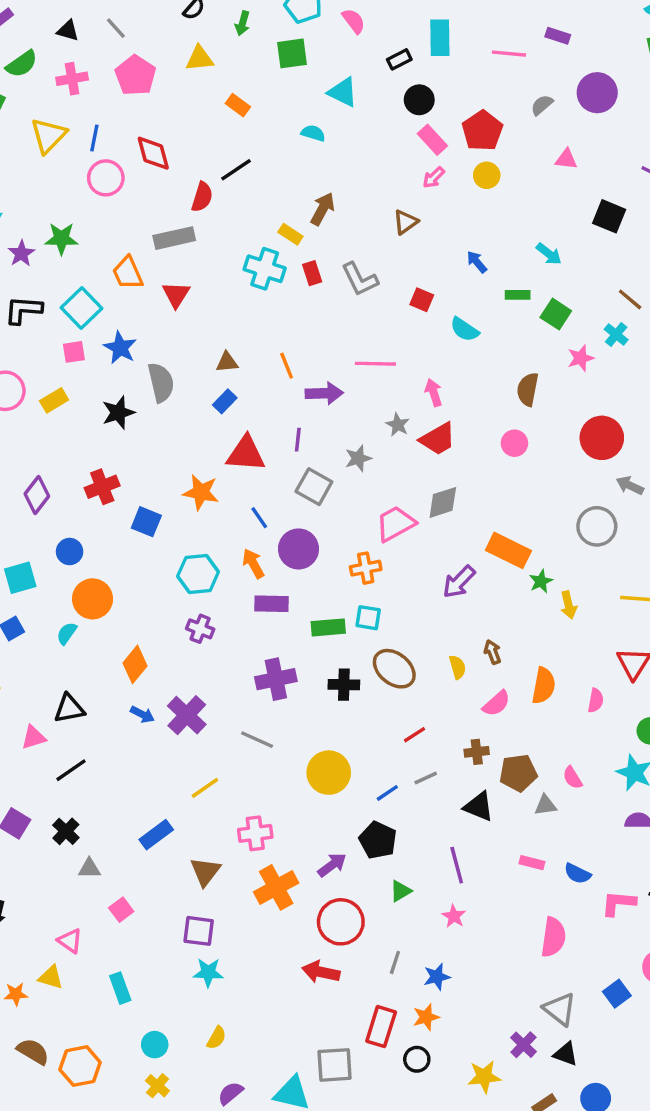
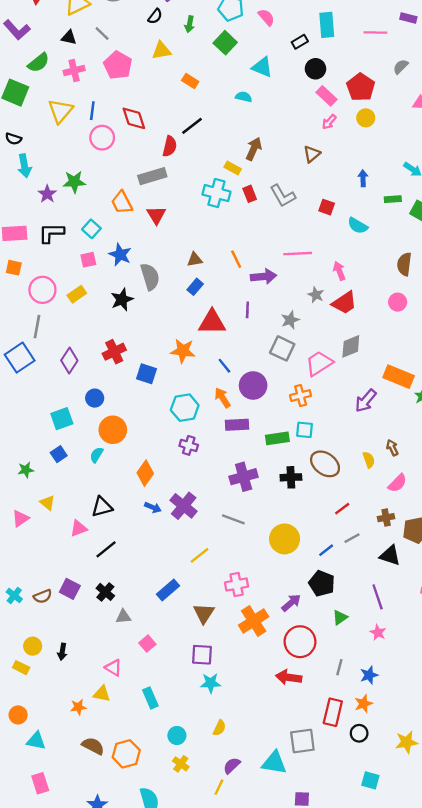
green square: (292, 53) -> (225, 43), turned -35
blue arrow: (477, 262) -> (363, 178), turned 42
cyan square: (81, 308) -> (91, 229), size x0.7
gray square: (314, 487) -> (282, 348), moved

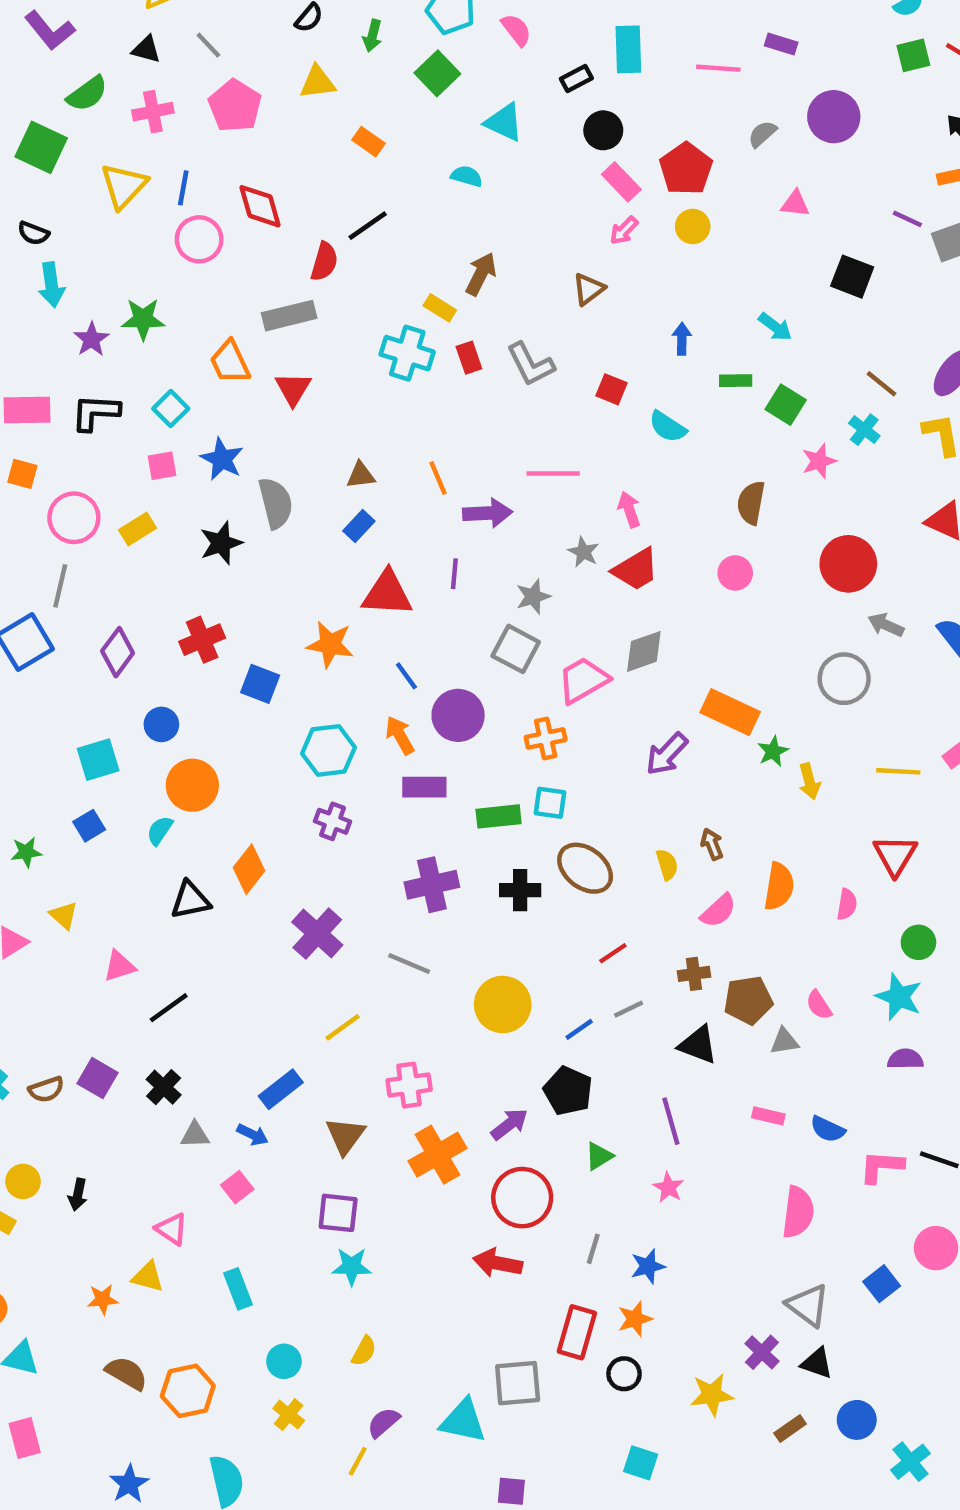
black triangle: (102, 507) -> (190, 900), moved
blue arrow: (153, 507) -> (252, 1135), moved

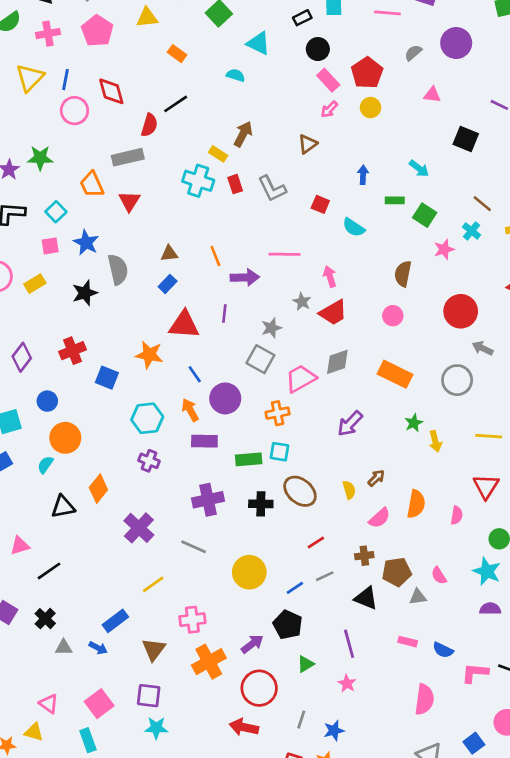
orange rectangle: (730, 712) -> (395, 374), moved
brown arrow: (712, 844) -> (376, 478), turned 66
pink square: (237, 1187) -> (99, 704), moved, size x1.5

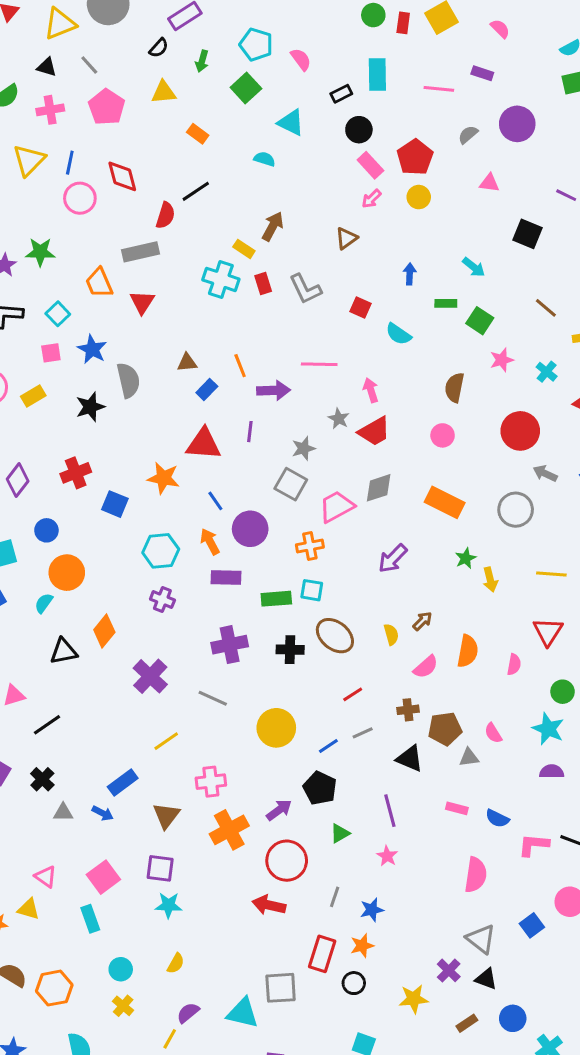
cyan cross: (472, 231) -> (547, 372), moved
blue rectangle: (168, 284) -> (207, 389), moved

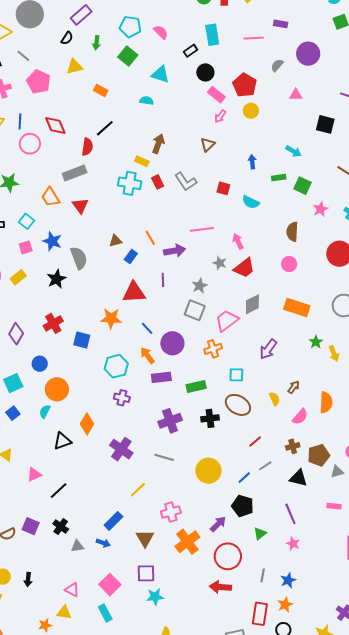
cyan square: (312, 590) -> (236, 375), moved

